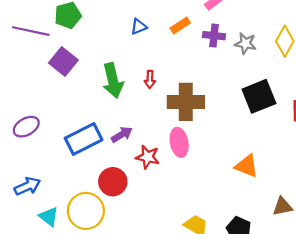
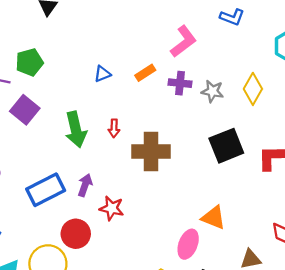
purple arrow: (122, 135) -> (85, 185), turned -40
pink ellipse: (179, 142) -> (188, 244), moved, turned 32

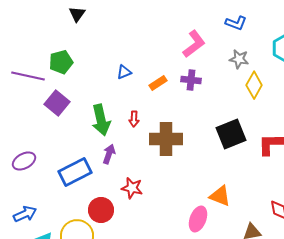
orange rectangle: (145, 73) -> (158, 83), moved
gray star: (212, 91) -> (239, 59), moved
purple arrow: (85, 185) -> (109, 154), moved

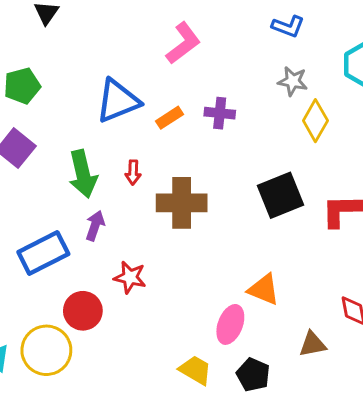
pink L-shape: (194, 44) -> (183, 43), moved
blue triangle: (124, 72) -> (118, 101), size x2.0

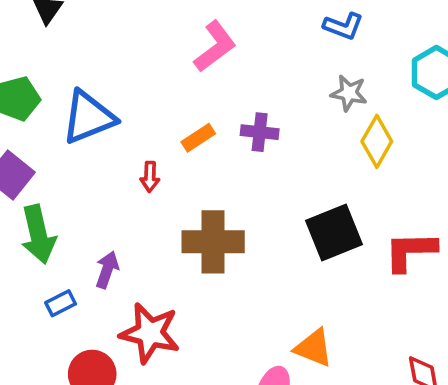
blue triangle: (118, 101) -> (88, 117), moved
red arrow: (133, 172) -> (150, 177), moved
green arrow: (83, 174) -> (38, 234), moved
blue rectangle: (43, 253) -> (61, 303), moved, size x0.5
red star: (130, 277) -> (150, 333), size x1.5

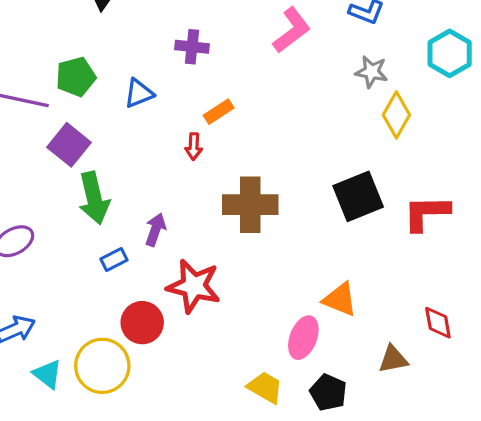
pink L-shape: (215, 47) -> (292, 30), moved
blue triangle: (88, 117) -> (139, 93), size x0.6
purple cross: (260, 132) -> (192, 47), moved
orange rectangle: (198, 138) -> (219, 112), moved

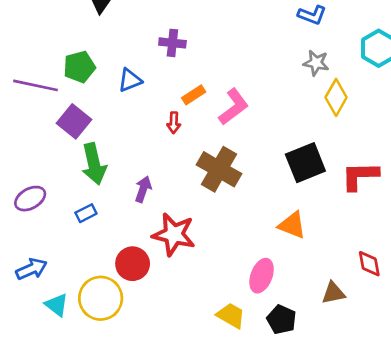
pink L-shape: (292, 30) -> (234, 107), moved
brown cross: (250, 205) -> (219, 169), turned 30
blue rectangle: (114, 259) -> (86, 213), moved
orange triangle: (340, 299) -> (292, 225), moved

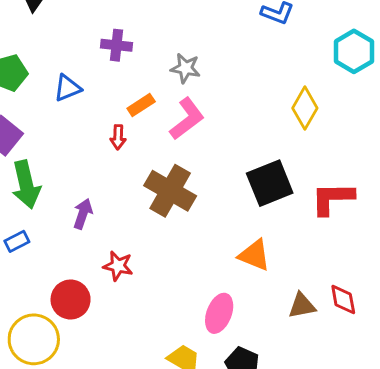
gray star: (316, 63) -> (185, 68), moved
red star: (174, 234) -> (118, 266), size x0.6
brown triangle: (333, 293) -> (302, 306), moved

